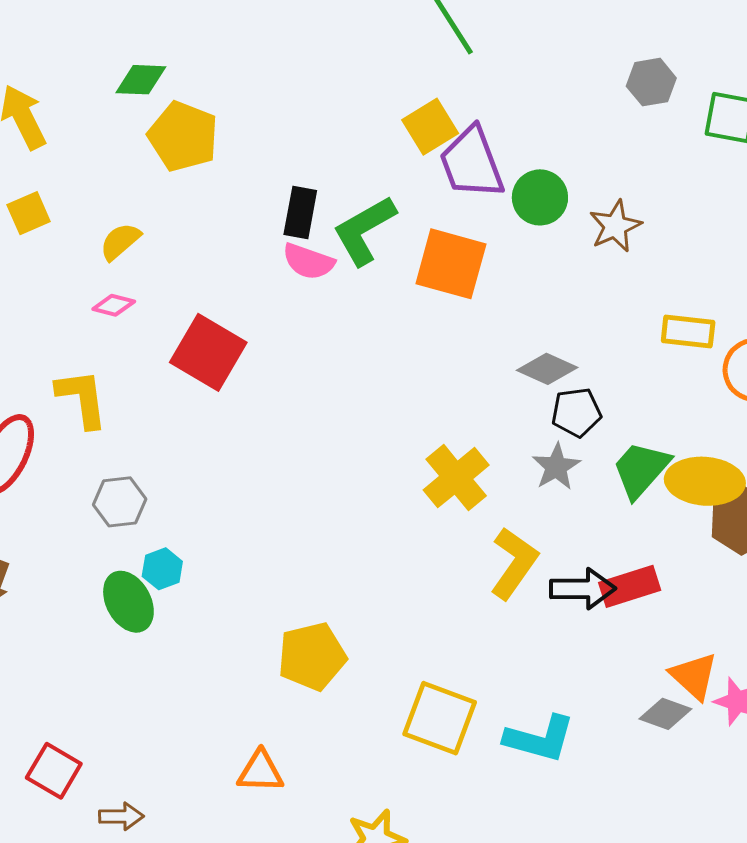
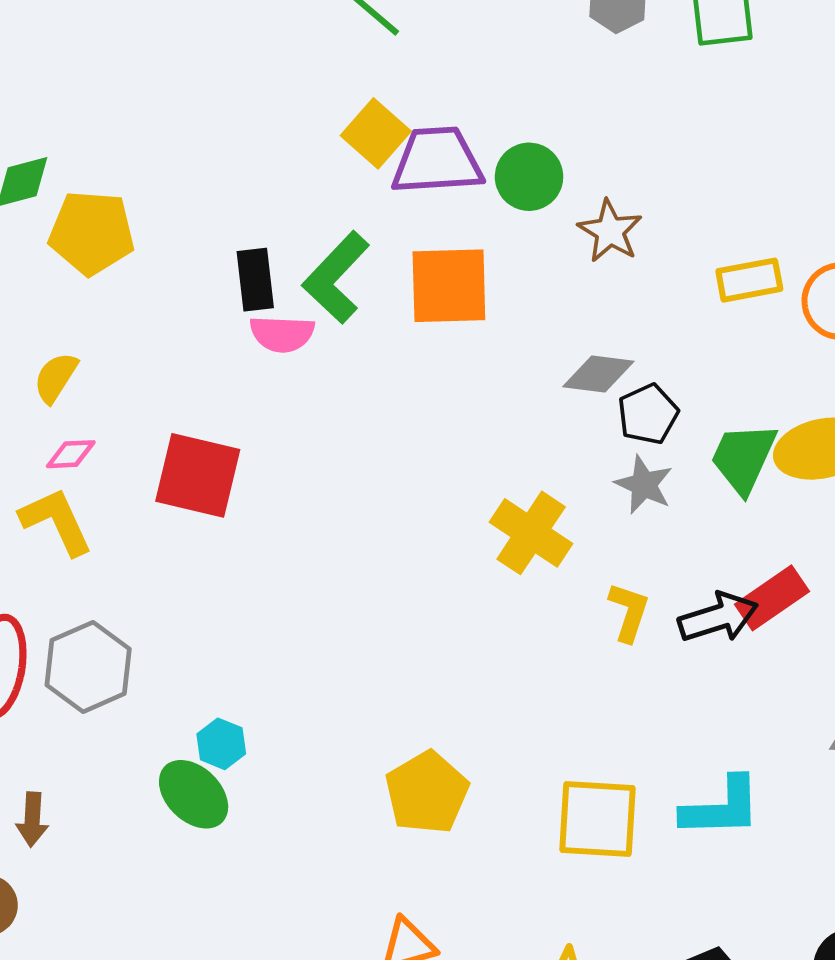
purple trapezoid: (472, 163) -> (437, 161), turned 124
brown star: (615, 226) -> (610, 231), moved
yellow L-shape: (82, 398) -> (56, 521), moved
gray hexagon: (120, 502) -> (88, 667), moved, size x1.4
yellow L-shape: (514, 563) -> (629, 612), size x0.7

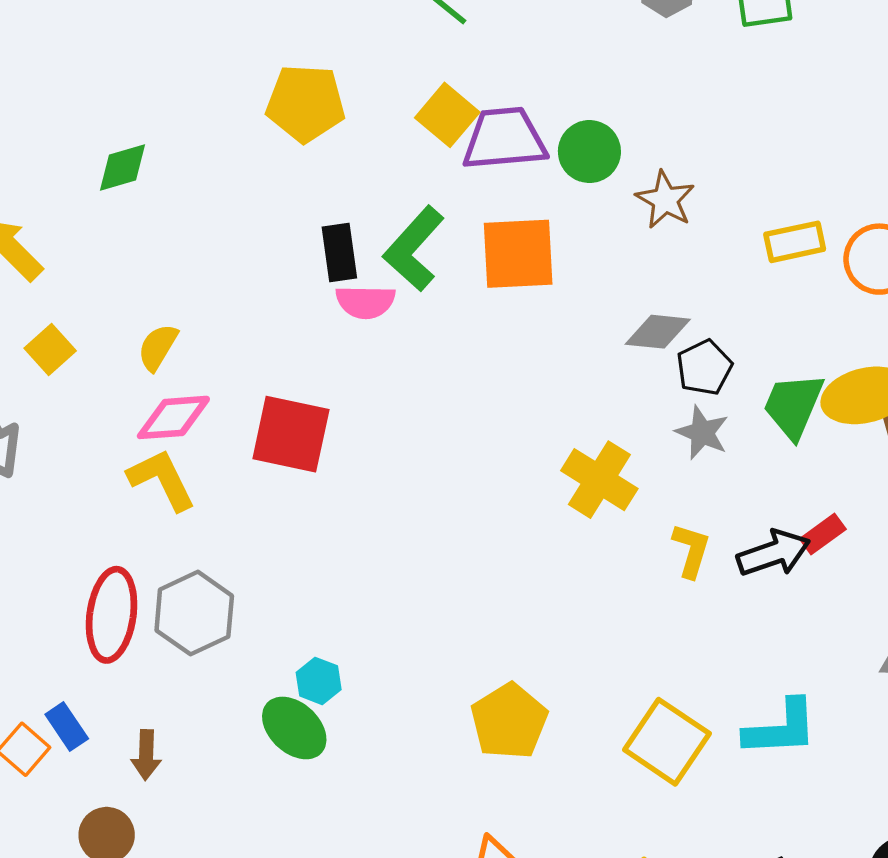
yellow pentagon: (92, 233) -> (306, 103), moved
pink diamond: (71, 454) -> (173, 417), size x1.6
red rectangle: (772, 598) -> (823, 534), size x0.7
yellow square: (598, 819) -> (667, 742), turned 32

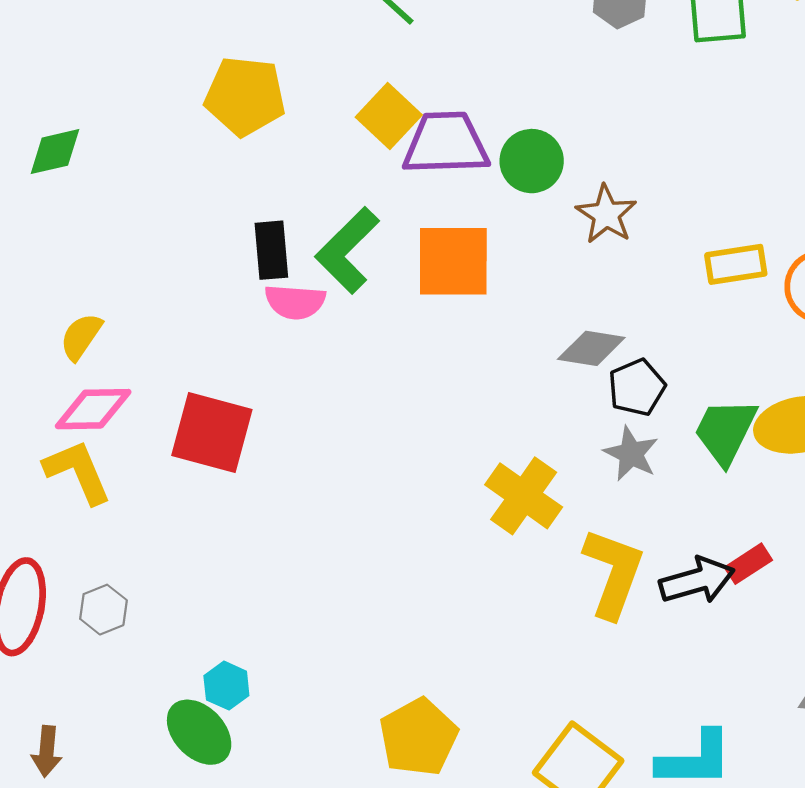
yellow L-shape: (691, 550) -> (613, 573), size x1.6
gray hexagon: (194, 613) -> (103, 610), size x0.6

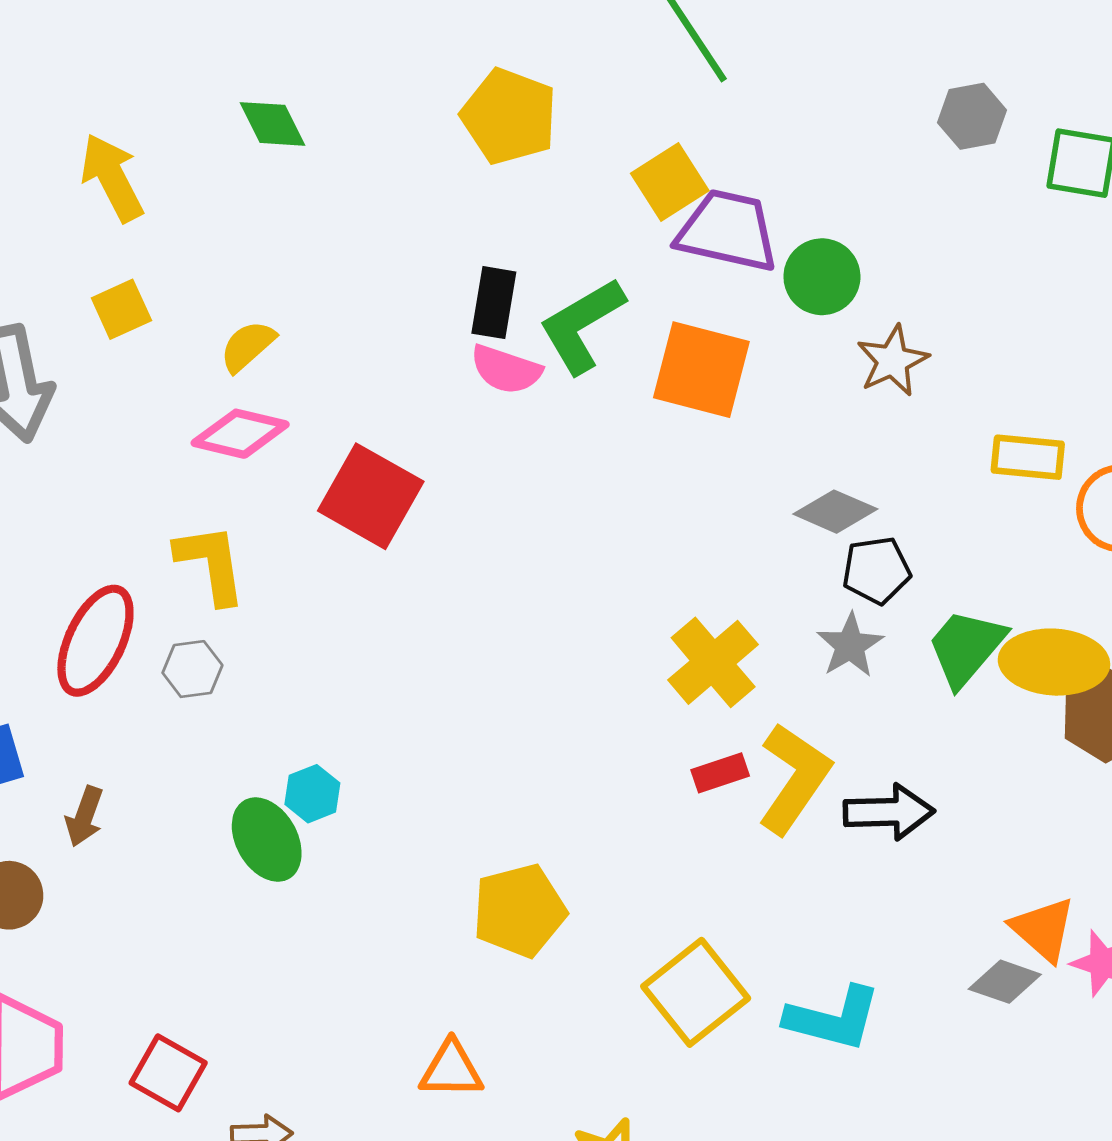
green diamond: (55, 152) -> (272, 124), turned 62
yellow L-shape: (78, 472) -> (211, 564), moved
red rectangle: (748, 564) -> (720, 773), moved

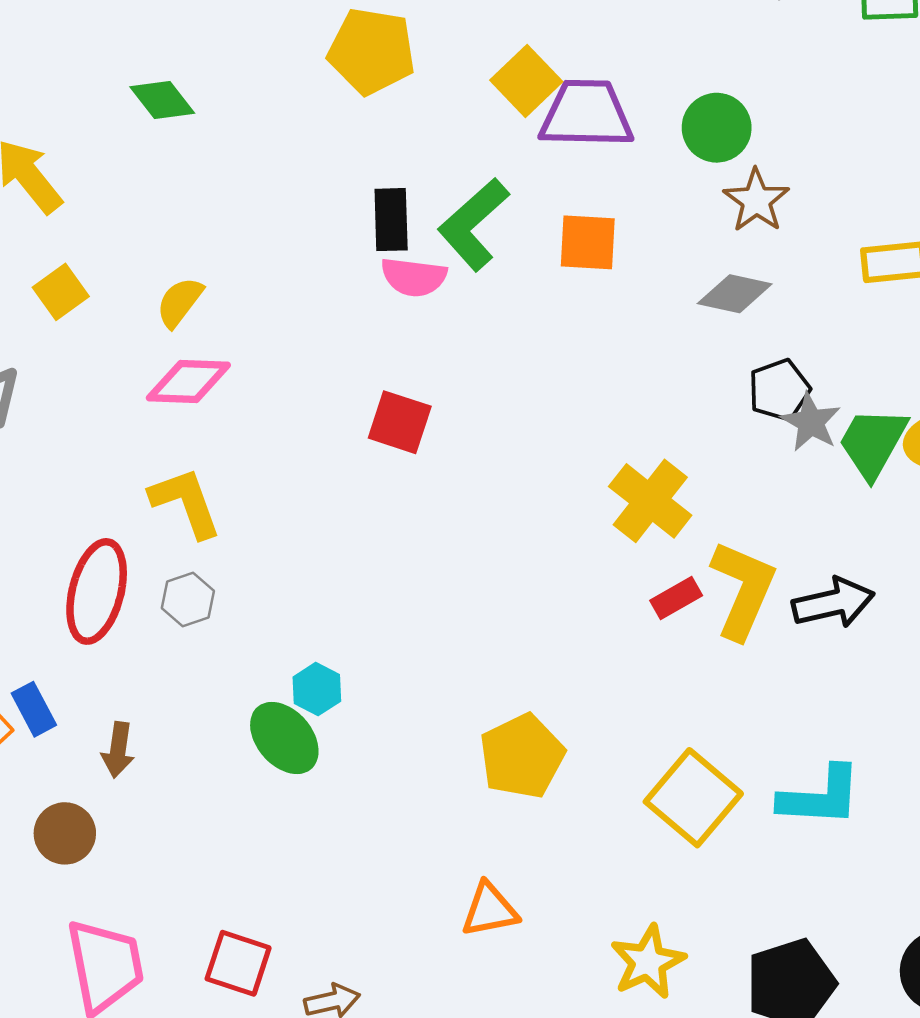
green circle: (822, 277) -> (717, 128), moved
orange square: (701, 370) -> (588, 242), size x0.7
red square: (371, 496) -> (400, 422), moved, size x0.7
gray diamond: (835, 512) -> (735, 294), moved
gray star: (850, 645) -> (811, 422), moved

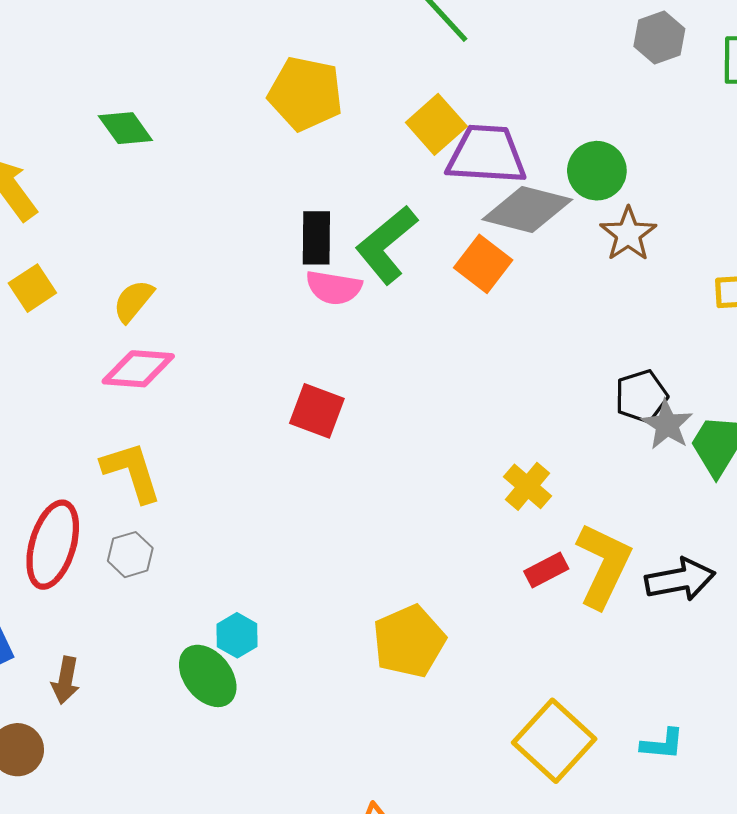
orange square: (588, 242) -> (483, 264), turned 32
gray diamond: (735, 294) -> (527, 209), moved, size x1.4
yellow cross: (650, 501) -> (528, 486), size x0.7
yellow pentagon: (522, 756) -> (409, 641), moved
cyan L-shape: (820, 796) -> (662, 744), size x0.6

